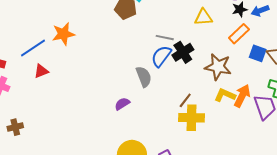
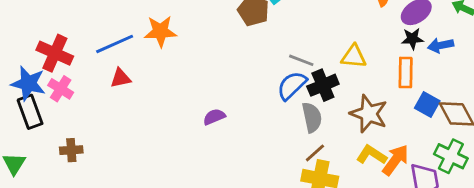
yellow triangle: (203, 17) -> (354, 56), moved
orange rectangle: (239, 34) -> (406, 72), turned -55
gray semicircle: (144, 77) -> (312, 117), moved
purple semicircle: (122, 104) -> (214, 117), moved

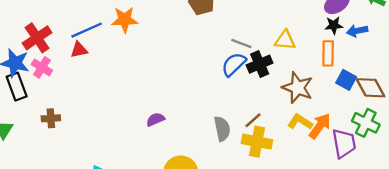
red cross: (55, 53) -> (37, 38), turned 32
red triangle: (121, 78) -> (79, 50), moved
purple semicircle: (214, 117) -> (155, 119), moved
gray semicircle: (312, 117) -> (222, 129), moved

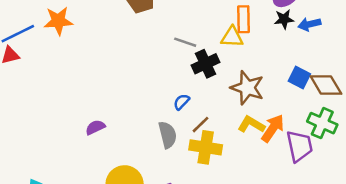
orange rectangle: (328, 53) -> (243, 19), moved
blue semicircle: (234, 64) -> (181, 102), moved, size x0.6

